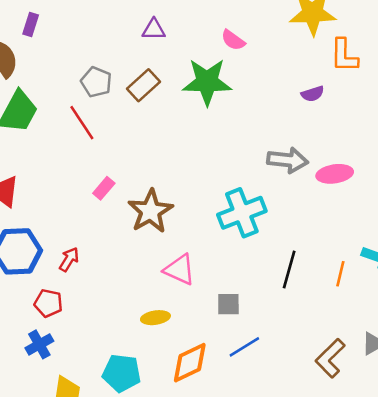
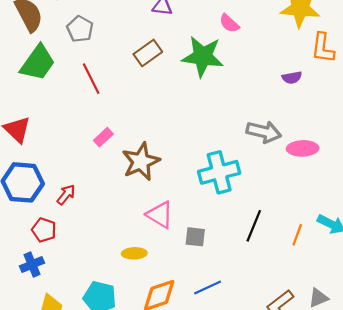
gray pentagon: (96, 82) -> (80, 29), moved
gray square: (228, 304) -> (195, 237), moved

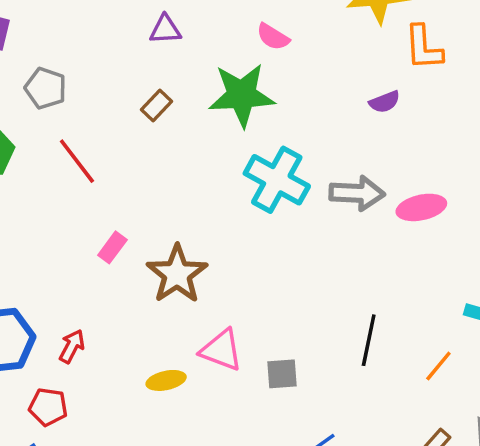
brown rectangle: (148, 53) -> (157, 106), size x0.7
cyan cross: (219, 172) -> (277, 180), moved, turned -36
orange line: (297, 235) -> (438, 366), moved, turned 30
yellow ellipse: (134, 253) -> (166, 380), moved

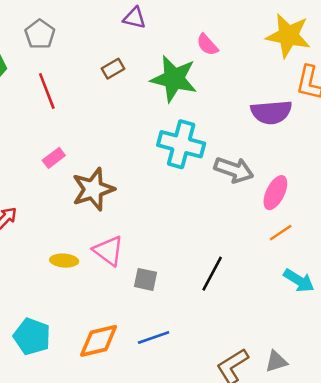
purple semicircle: (385, 102) -> (271, 112), size x1.8
cyan cross: (277, 180) -> (181, 144), turned -30
pink ellipse: (421, 207) -> (275, 193), turned -68
orange line: (438, 366) -> (281, 233), moved

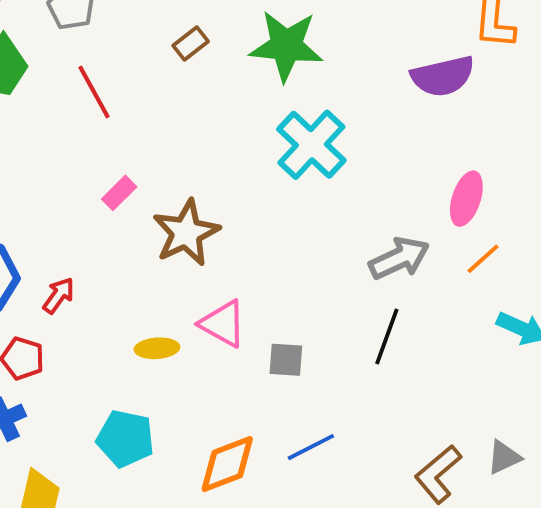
cyan cross: (181, 144) -> (311, 145), turned 36
gray arrow: (234, 170) -> (399, 258), moved, turned -36
cyan pentagon: (32, 337) -> (125, 439), moved

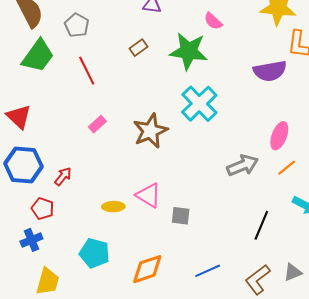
brown star: (186, 233) -> (150, 131), moved
black line: (387, 336) -> (261, 225), moved
blue line: (311, 447) -> (208, 271), moved

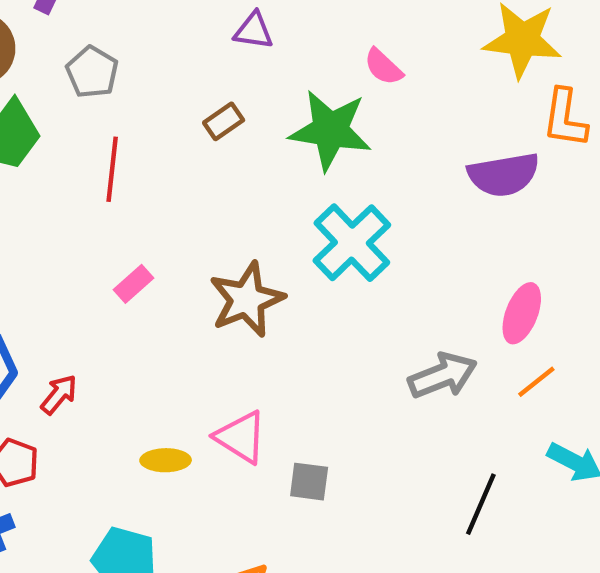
red line: (87, 71) -> (112, 169), turned 32

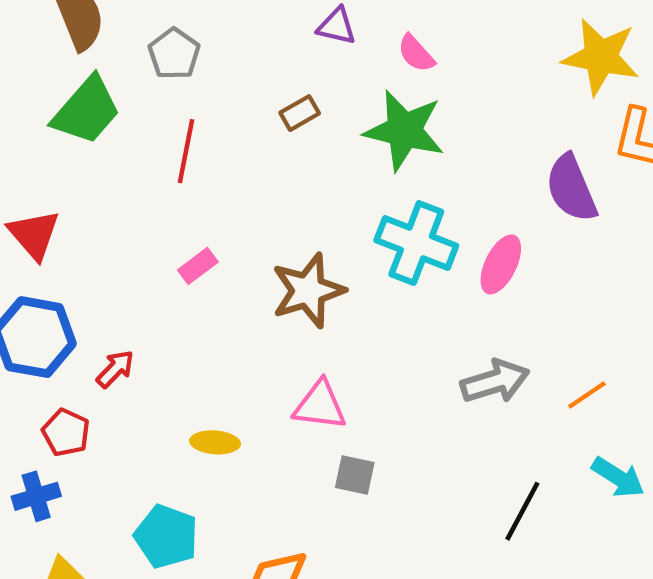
pink semicircle: (383, 67) -> (416, 53), moved
purple semicircle: (504, 175) -> (571, 188), turned 72
cyan cross: (352, 243) -> (416, 243), turned -30
pink ellipse: (522, 313) -> (501, 264), moved
pink triangle: (241, 437) -> (320, 405), moved, turned -30

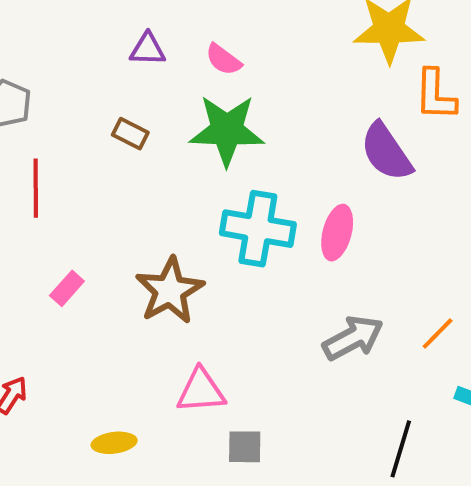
brown rectangle: (300, 113) -> (130, 134), turned 68

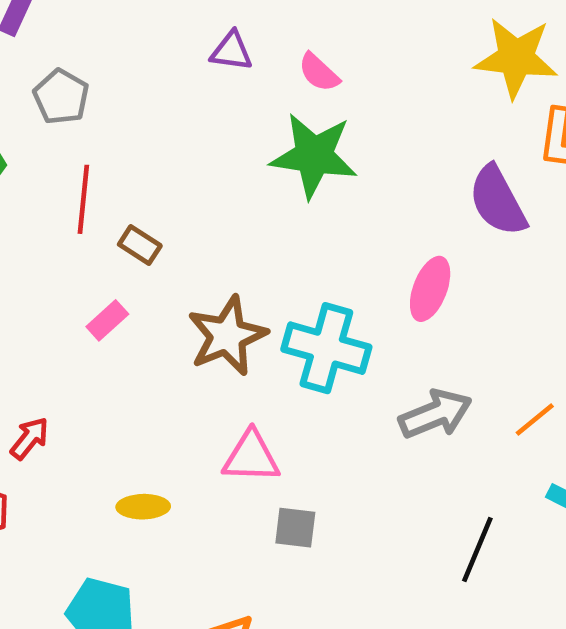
brown rectangle: (130, 134) -> (140, 245), moved
cyan cross: (258, 229) -> (326, 348), moved

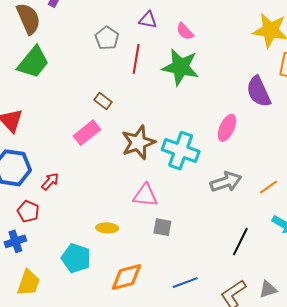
gray pentagon: (61, 97) -> (107, 38), moved
red line: (83, 199) -> (136, 59), moved
pink rectangle: (107, 320) -> (87, 133), size x1.5
yellow ellipse: (143, 507) -> (107, 228), moved

